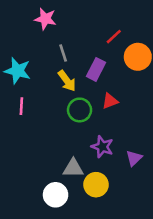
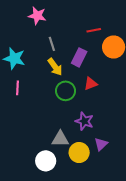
red line: (114, 37) -> (94, 30), turned 32
purple triangle: (134, 158) -> (101, 144), moved

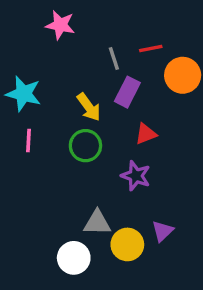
gray line: (52, 44) -> (114, 58), moved
green circle: (66, 91) -> (85, 146), moved
purple star: (84, 121) -> (136, 176), moved

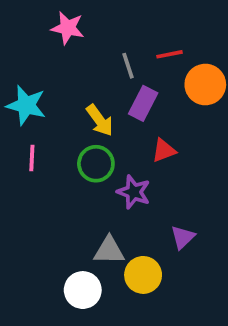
purple star: (136, 176) -> (134, 192), moved
purple triangle: (163, 231) -> (183, 237), moved

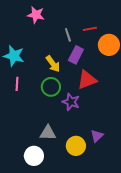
red triangle: (164, 150) -> (87, 80), size x1.5
purple triangle: (183, 237) -> (97, 136), moved
gray triangle: (109, 250) -> (48, 133), moved
white circle: (83, 290) -> (34, 156), moved

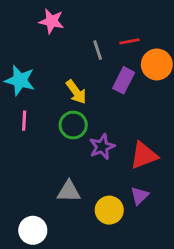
purple rectangle: (76, 55) -> (124, 80), moved
red triangle: (87, 80) -> (144, 155), moved
purple star: (71, 102) -> (102, 147), turned 30
white circle: (34, 156) -> (33, 230), moved

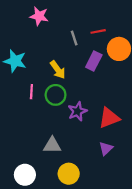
pink line: (24, 121) -> (31, 92), moved
yellow circle: (109, 210) -> (69, 174), moved

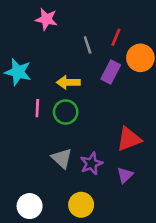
red line: (98, 31) -> (116, 37), turned -56
yellow arrow: (58, 70) -> (68, 82), turned 126
purple star: (77, 111) -> (91, 164), moved
gray triangle: (52, 145) -> (62, 158), moved, turned 42

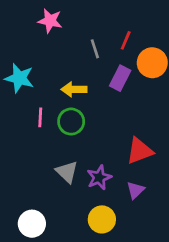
yellow circle: (81, 205) -> (102, 219), moved

